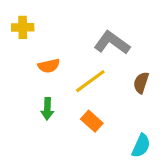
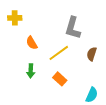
gray L-shape: (112, 43) -> (73, 28), turned -110
orange semicircle: (49, 66) -> (32, 43), turned 72

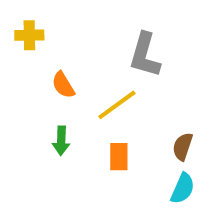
brown semicircle: (92, 54) -> (183, 147), moved
orange rectangle: (60, 79) -> (119, 157), turned 48

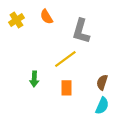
yellow cross: (29, 35) -> (16, 20), turned -32
orange semicircle: (63, 85) -> (46, 17), moved

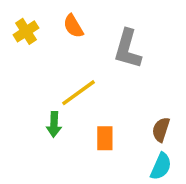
yellow line: (65, 59) -> (79, 93), moved

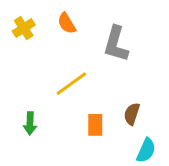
green arrow: (54, 124) -> (30, 123), moved
brown semicircle: (161, 130) -> (132, 114), moved

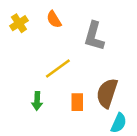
brown semicircle: (132, 114) -> (107, 93), size x1.6
green arrow: (30, 123) -> (37, 101), moved

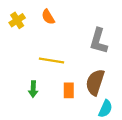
gray L-shape: (94, 36) -> (99, 41), moved
yellow line: (58, 69) -> (52, 60), turned 45

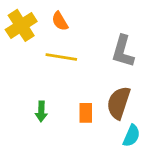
yellow cross: (17, 20) -> (21, 25), size x1.5
yellow line: (52, 60) -> (61, 57), moved

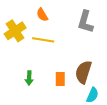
yellow cross: (21, 25) -> (15, 31), moved
gray L-shape: (123, 51) -> (85, 22), moved

